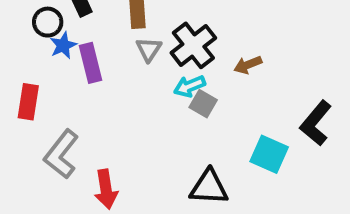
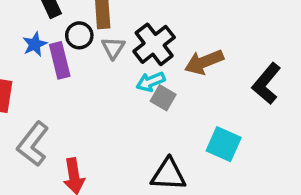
black circle: (48, 22) -> (79, 35), moved
brown arrow: (248, 65) -> (204, 62), size x1.5
black L-shape: (316, 123) -> (266, 83), moved

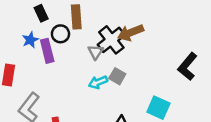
gray triangle: (113, 48) -> (96, 52), moved
brown arrow: (204, 62) -> (131, 33), moved
cyan arrow: (151, 82) -> (98, 82), moved

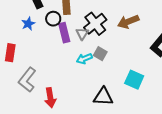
brown arrow: (131, 33) -> (128, 22), moved
purple rectangle: (47, 51) -> (64, 33), moved

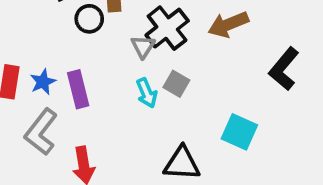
blue star: (28, 24) -> (43, 82), moved
purple rectangle: (64, 33) -> (78, 89), moved
cyan arrow: (84, 59) -> (147, 93), turned -91

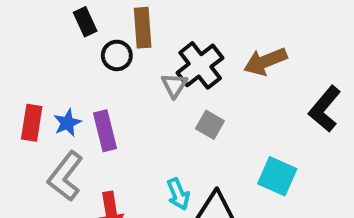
cyan arrow: (147, 93) -> (178, 194), moved

